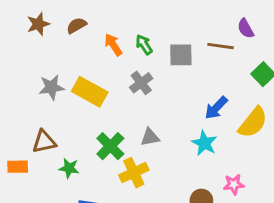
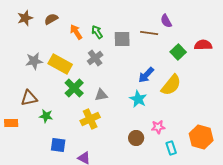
green cross: (110, 146) -> (74, 88), moved
orange rectangle: (18, 167) -> (11, 123), moved

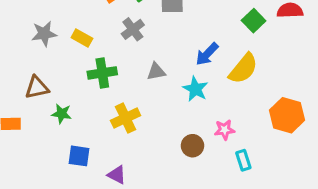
yellow rectangle: (60, 64) -> (82, 38), size x0.6
green cross: (74, 88) -> (102, 73), turned 36
gray triangle: (101, 95) -> (156, 72), moved
orange hexagon: (201, 137) -> (287, 115), moved

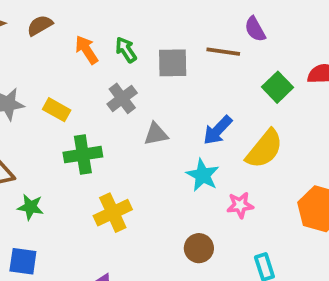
gray triangle: (156, 72) -> (156, 134), moved
pink star: (224, 130) -> (240, 205), moved
blue square: (79, 156) -> (23, 261), moved

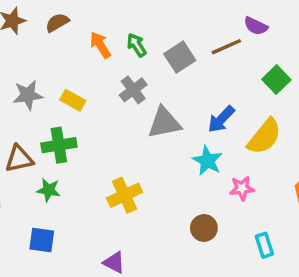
purple semicircle: (255, 29) -> (256, 26), turned -35
brown line: (223, 52) -> (226, 47), turned -32
gray square: (173, 63) -> (180, 57), turned -32
gray triangle: (156, 134) -> (164, 123), size x1.5
green cross: (83, 155) -> (59, 145), moved

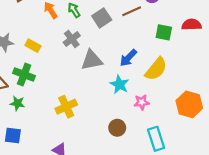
green square: (276, 80) -> (164, 32), turned -35
green cross: (59, 145) -> (24, 74), turned 30
cyan rectangle: (264, 245) -> (156, 139), size x1.5

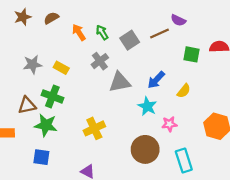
yellow semicircle: (156, 69) -> (184, 91), size x0.6
green star: (17, 103) -> (46, 125), size x1.5
brown circle: (117, 128) -> (145, 149), size x1.6

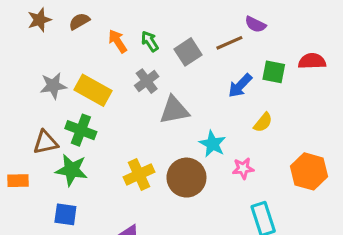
yellow rectangle: (61, 68) -> (93, 90), size x1.6
blue arrow: (156, 80) -> (240, 86), moved
brown circle: (145, 149) -> (186, 178), moved

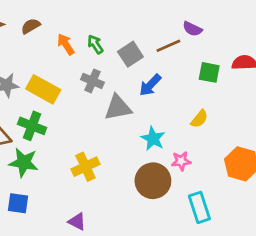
gray cross: (147, 81) -> (92, 81), turned -30
blue arrow: (240, 86) -> (150, 85), moved
brown circle: (186, 178) -> (153, 181), moved

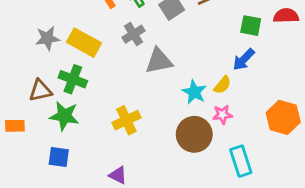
gray cross: (92, 81) -> (134, 34), turned 35
blue arrow: (150, 85) -> (244, 59), moved
yellow semicircle: (199, 119) -> (222, 85), moved

